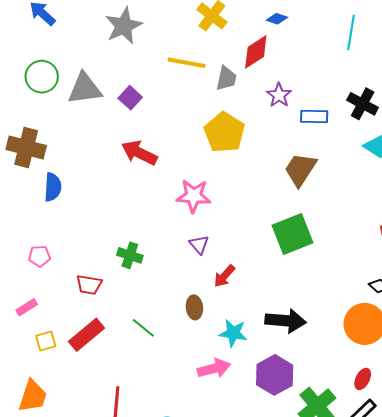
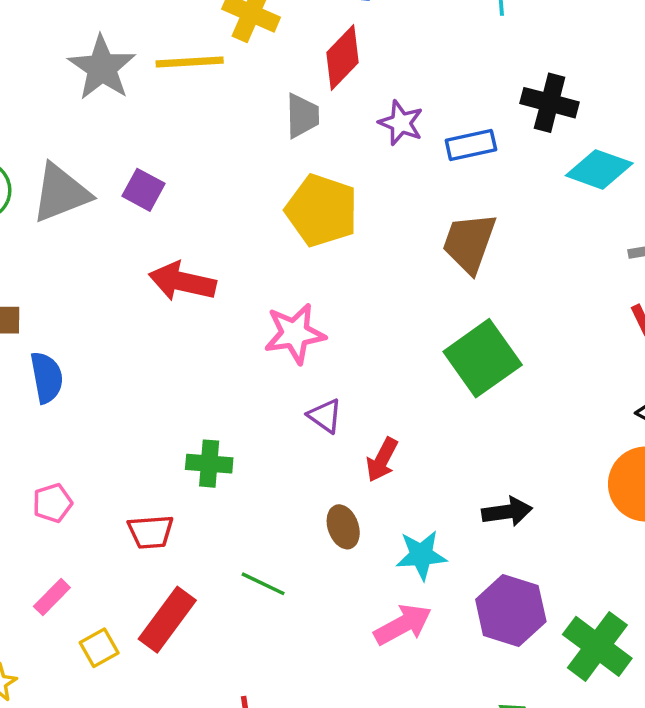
yellow line: (187, 63) -> (190, 62), moved
black arrow: (286, 321) -> (507, 512), size x0.7

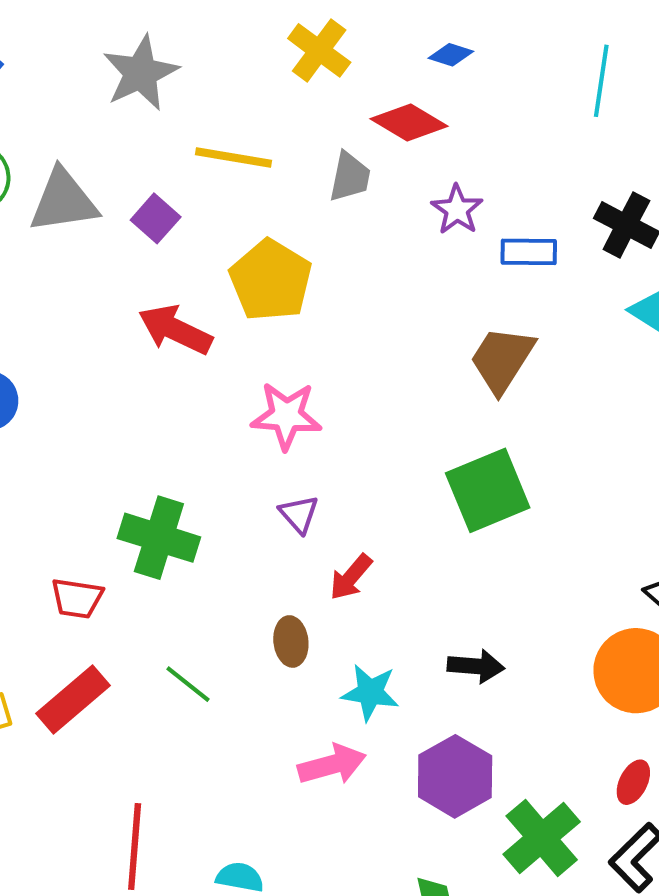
red diamond: (342, 57) -> (409, 123), turned 64
yellow line: (190, 62) -> (234, 157), moved
yellow pentagon: (322, 210) -> (271, 280), moved
green cross: (209, 464) -> (159, 538), size x1.5

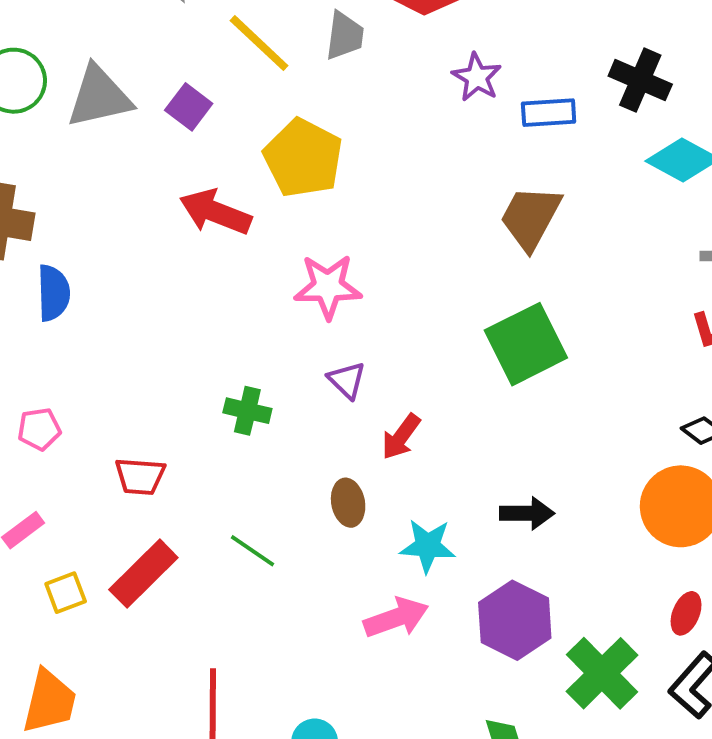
yellow line: (234, 157) -> (259, 43), turned 38
gray trapezoid: (350, 177) -> (345, 36), moved
green cross: (159, 538) -> (247, 411), moved, size x0.6

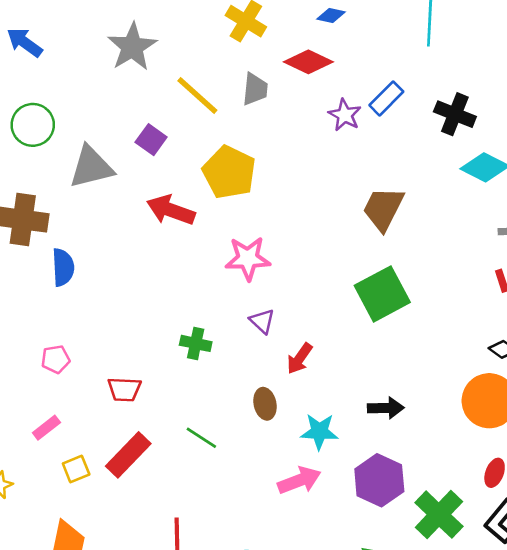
gray triangle: (99, 97) -> (91, 167), moved
blue rectangle: (549, 113) -> (386, 98), moved, turned -40

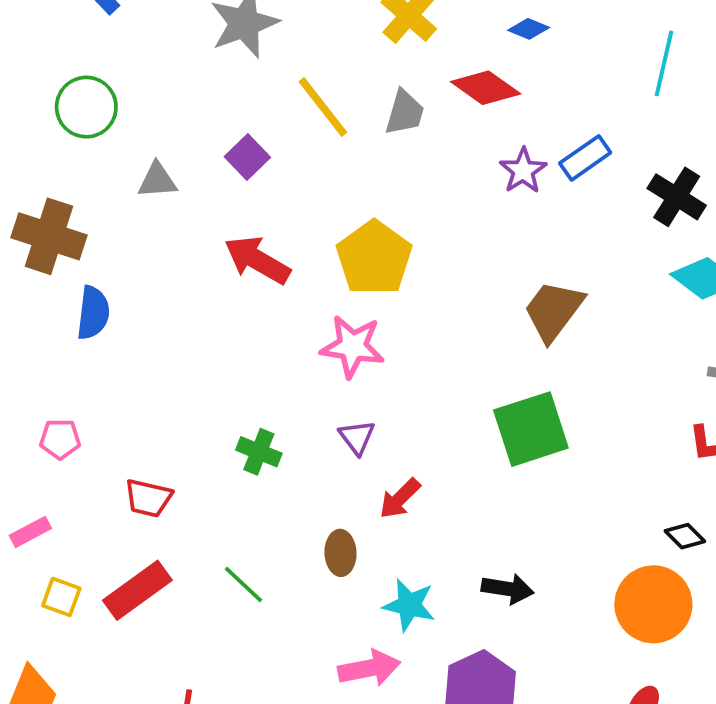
gray triangle: (91, 167) -> (157, 180), size x0.6
yellow pentagon: (229, 172) -> (374, 258), moved
yellow square: (76, 469) -> (61, 597), turned 32

